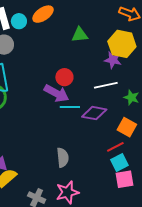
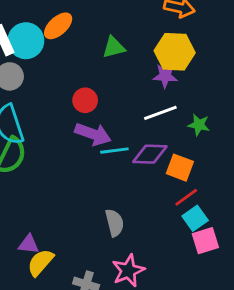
cyan circle: (19, 21) -> (26, 41), size x1.6
red circle: (64, 77) -> (85, 100), moved
orange square: (127, 127) -> (180, 168), moved

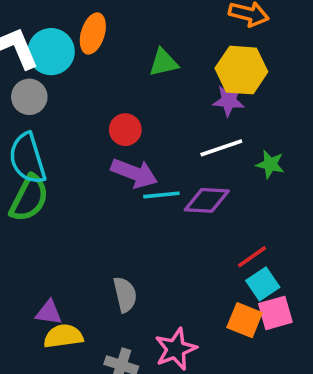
orange ellipse: (58, 26) -> (93, 34), turned -32
orange square: (180, 168) -> (245, 320), moved
gray semicircle: (115, 223) -> (125, 295), moved
yellow semicircle: (40, 262) -> (63, 336), turned 40

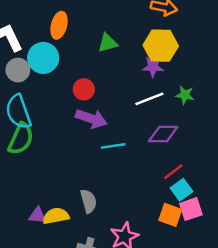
cyan circle: (51, 52) -> (43, 58), moved
green star: (270, 164) -> (185, 95), moved
cyan line: (161, 195) -> (113, 146), moved
purple diamond: (207, 200) -> (163, 134), moved
yellow semicircle: (63, 336) -> (56, 216), moved

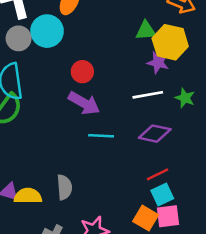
green triangle: (108, 43) -> (146, 31), moved

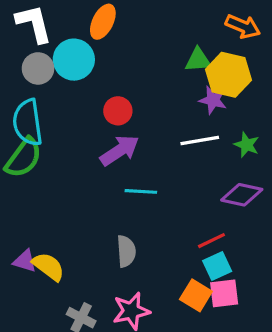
purple arrow: (84, 103) -> (120, 150), turned -64
purple diamond: (155, 134) -> (242, 195), moved
gray semicircle: (64, 187) -> (126, 251), moved
yellow semicircle: (28, 196) -> (48, 267), turned 36

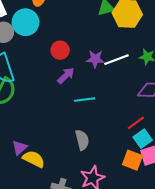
purple star: (213, 100) -> (95, 59), moved
purple arrow: (120, 150) -> (66, 76), size x0.7
purple triangle: (25, 261) -> (20, 148), moved, turned -49

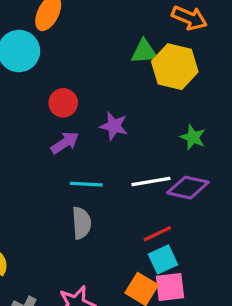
white line: (117, 60) -> (151, 182), moved
gray semicircle: (82, 140) -> (81, 223), moved

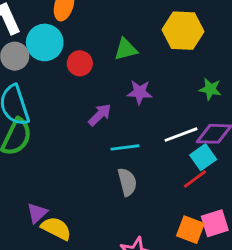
green triangle: (144, 52) -> (126, 49), moved
red circle: (63, 103) -> (80, 63), moved
cyan square: (163, 259) -> (203, 157), moved

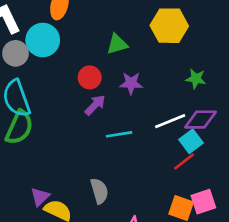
red circle: (80, 63) -> (90, 77), moved
gray semicircle: (127, 182) -> (99, 191), moved

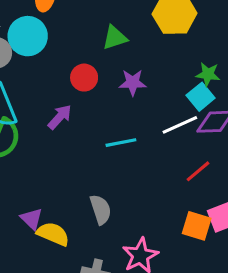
purple arrow: (95, 105) -> (60, 117), moved
cyan square: (191, 141) -> (201, 97), moved
purple triangle: (40, 197) -> (32, 219), turned -30

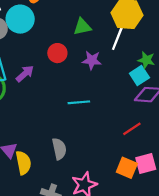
purple arrow: (60, 117) -> (25, 74), moved
white line: (180, 125) -> (118, 37), moved, turned -50
yellow semicircle: (53, 234) -> (23, 163), turned 50

